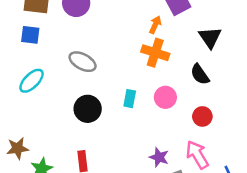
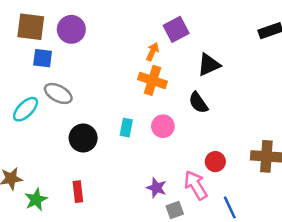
blue square: (30, 35) -> (43, 58), moved
black triangle: (210, 37) -> (209, 65), turned 40
gray ellipse: (83, 62) -> (58, 93), moved
red circle: (202, 116) -> (215, 162), moved

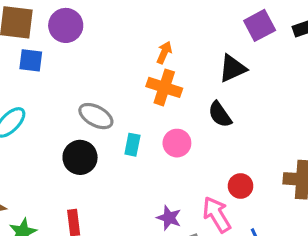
purple square: (176, 29) -> (260, 25), moved
gray ellipse: (58, 93) -> (96, 116), moved

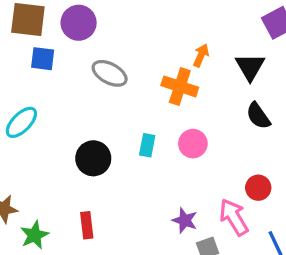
orange arrow: (164, 52) -> (201, 55), moved
black triangle: (233, 68) -> (250, 67), turned -36
black semicircle: (220, 114) -> (258, 116), moved
gray ellipse: (96, 116) -> (110, 73), moved

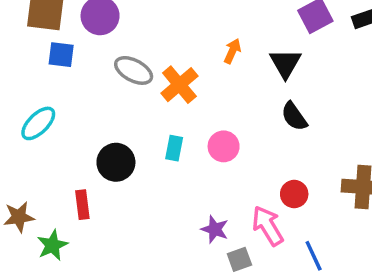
orange cross: (180, 86) -> (179, 85), moved, turned 32
red rectangle: (87, 225) -> (82, 205), moved

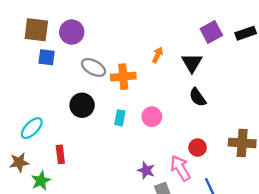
orange cross: (179, 85) -> (123, 77), turned 35
cyan ellipse: (38, 123) -> (32, 128), moved
black circle: (116, 162) -> (82, 105), moved

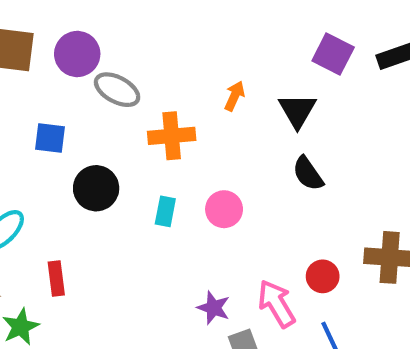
purple square: (211, 32) -> (333, 54), turned -35
blue square: (47, 57) -> (50, 138), moved
gray ellipse: (93, 67) -> (117, 90), moved
red circle: (198, 148) -> (323, 276), moved

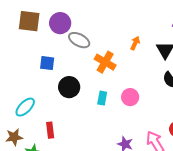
orange cross: (172, 136) -> (105, 62), turned 35

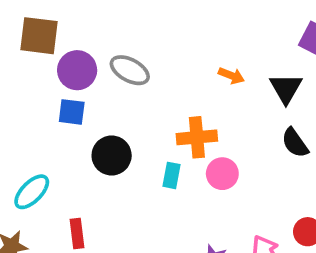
purple circle: (60, 23) -> (77, 70), moved
orange arrow: (135, 43) -> (231, 76), turned 88
orange cross: (105, 62) -> (197, 137), moved, turned -35

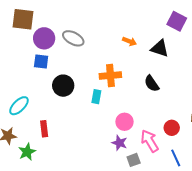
black triangle: (286, 88) -> (160, 48), turned -42
black semicircle: (295, 143) -> (152, 84), moved
pink circle: (222, 174) -> (124, 122), moved

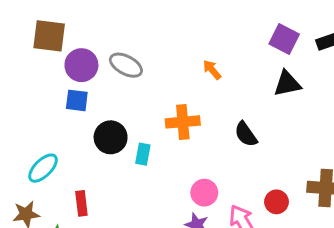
orange arrow: (130, 41) -> (212, 70), turned -152
black triangle: (160, 48) -> (287, 84), moved, turned -30
cyan rectangle: (96, 97) -> (143, 154), moved

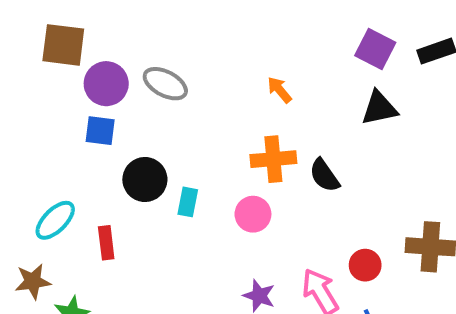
orange cross: (183, 122) -> (273, 159), moved
pink circle: (204, 193) -> (253, 214), moved
red rectangle: (81, 203) -> (106, 243), moved

